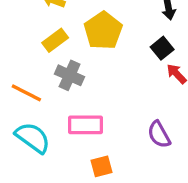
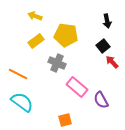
yellow pentagon: (103, 31) -> (66, 35), turned -30
gray cross: (70, 75) -> (57, 63), moved
pink rectangle: (85, 125) -> (77, 87), moved, turned 40

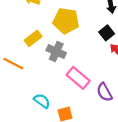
yellow rectangle: (36, 41) -> (33, 38), moved
cyan semicircle: (22, 102) -> (42, 101), moved, size x0.7

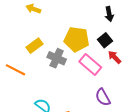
yellow pentagon: (66, 21) -> (77, 39), moved
pink rectangle: (78, 78) -> (90, 65), moved

